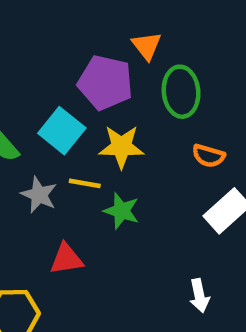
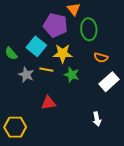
green star: (121, 211) -> (72, 75), moved
red triangle: (66, 259) -> (48, 103), moved

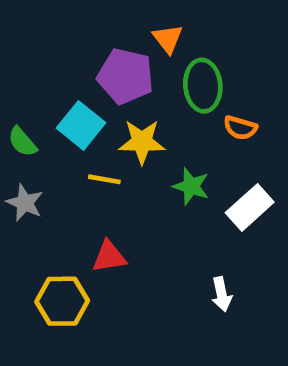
orange semicircle: (101, 58) -> (240, 128), moved
gray star: (26, 75) -> (25, 203), moved
green star: (72, 75) -> (191, 186), moved
yellow hexagon: (15, 127) -> (62, 301), moved

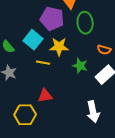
orange semicircle: (240, 128) -> (104, 50), moved
white arrow: (222, 294) -> (93, 112), size x1.5

